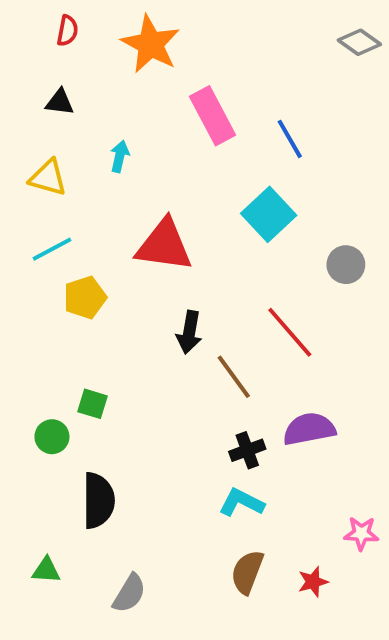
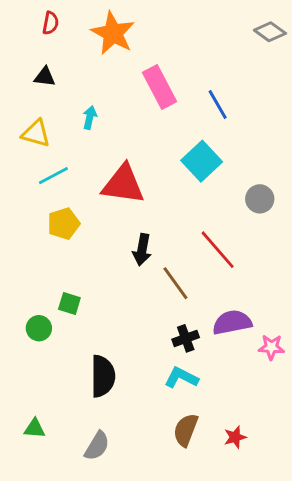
cyan line: (52, 249) -> (53, 176), moved
black semicircle: (98, 501) -> (103, 376), moved
pink star: (361, 533) -> (271, 347), moved

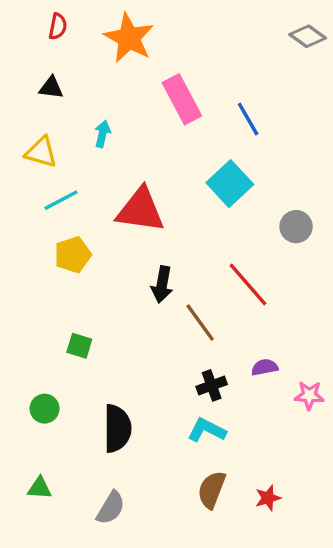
purple semicircle: (232, 322) -> (265, 367), size x0.6
green circle: (39, 328) -> (45, 409), moved

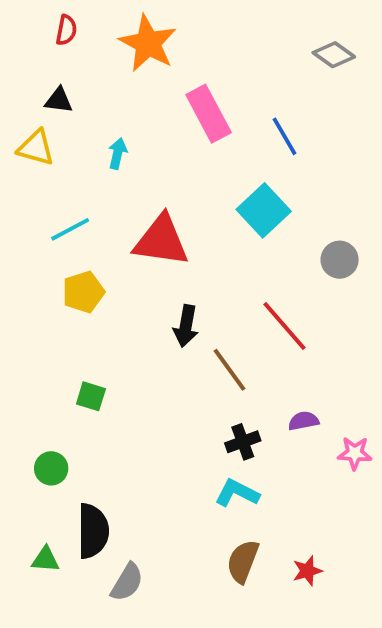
gray diamond: (308, 36) -> (334, 55), moved
yellow triangle: (41, 152) -> (36, 148), moved
black semicircle: (117, 428) -> (93, 531), moved

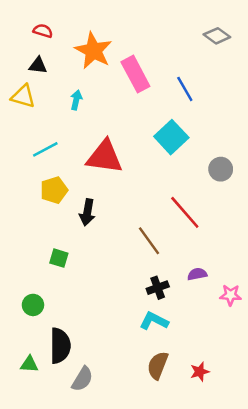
red semicircle: (66, 30) -> (43, 31), moved, turned -84
orange star: (148, 43) -> (93, 51), moved
black arrow: (186, 326) -> (87, 212), moved

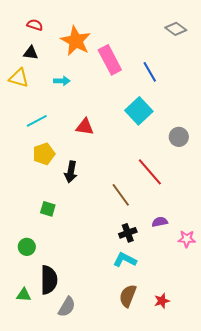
cyan arrow: (76, 100) -> (62, 81), turned 77
red triangle: (105, 157) -> (85, 127), size x0.6

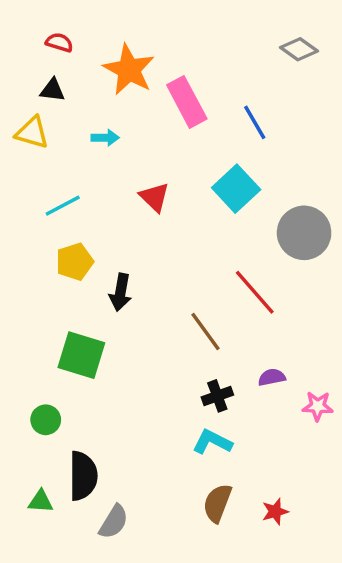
red triangle: (85, 127) -> (154, 197), moved, turned 36
gray circle: (179, 137) -> (304, 233), size x1.6
green square: (48, 209) -> (81, 355), size x1.8

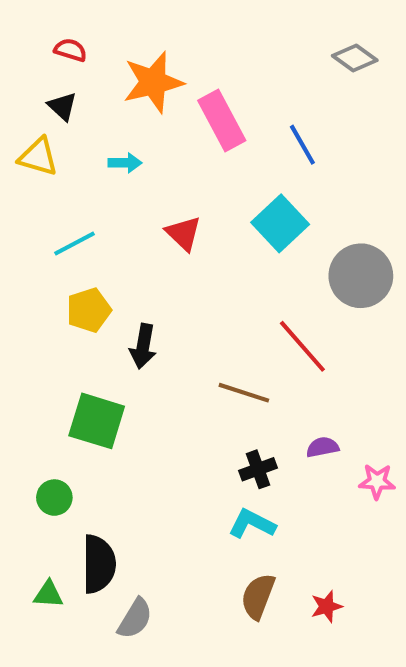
orange star: (129, 70) -> (153, 82), turned 30
black triangle: (53, 90) -> (62, 106), turned 36
brown line: (205, 331) -> (244, 393), turned -36

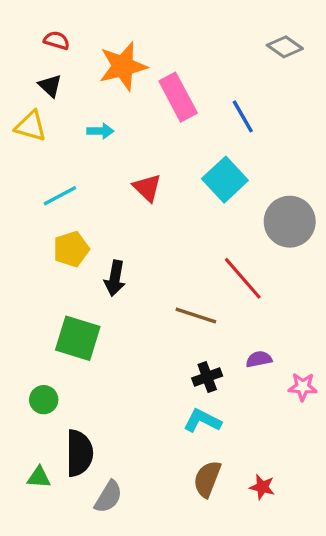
red star: (327, 606) -> (262, 487), turned 30

